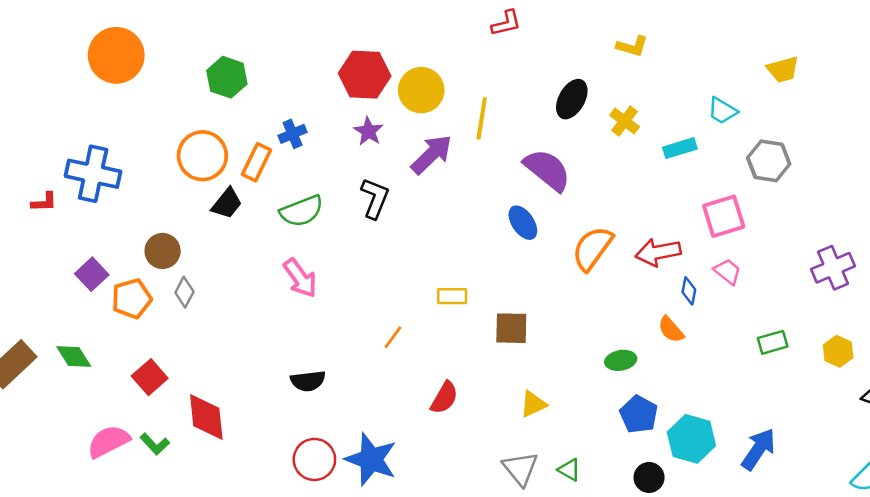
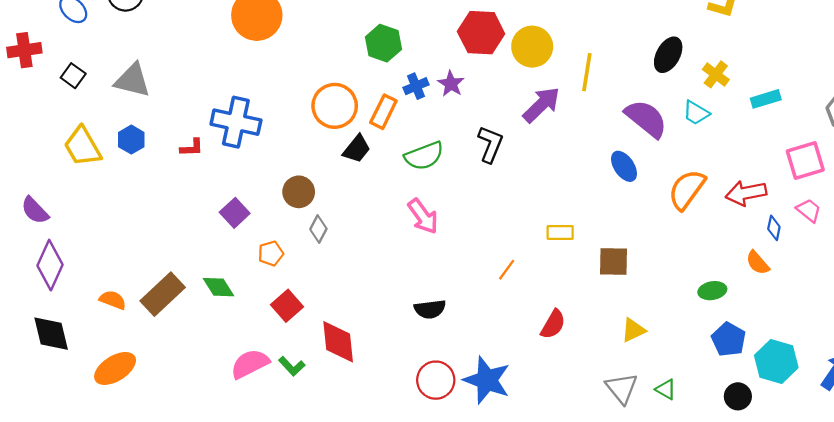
green hexagon: (227, 77) -> (383, 43), moved
cyan trapezoid: (722, 111) -> (696, 113), moved
purple star: (368, 131) -> (451, 84), moved
orange pentagon: (132, 299) -> (271, 253), moved, size x0.7

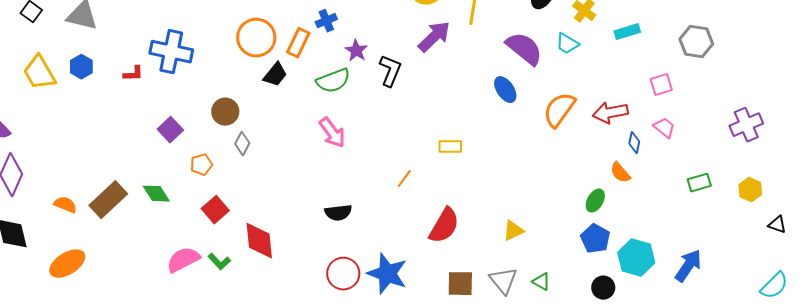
purple star: (451, 84) -> (356, 51), moved
pink square: (805, 160) -> (661, 85), size x0.7
brown square: (614, 262) -> (460, 284), moved
green ellipse: (712, 291) -> (595, 201), moved, turned -50
red semicircle: (553, 324) -> (444, 226), size x1.4

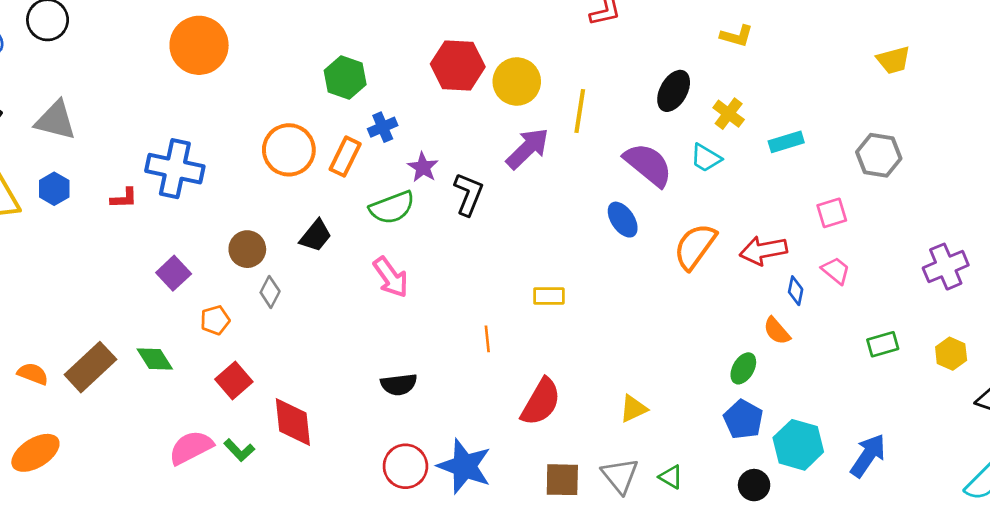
black trapezoid: (275, 75) -> (316, 236), moved
orange line: (404, 179) -> (487, 339), turned -42

